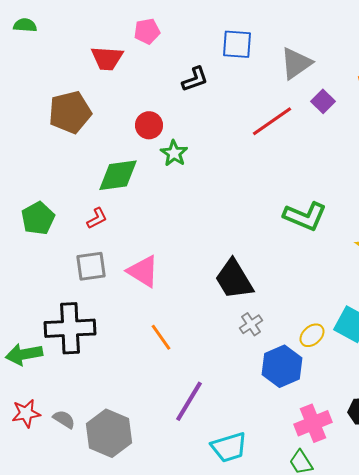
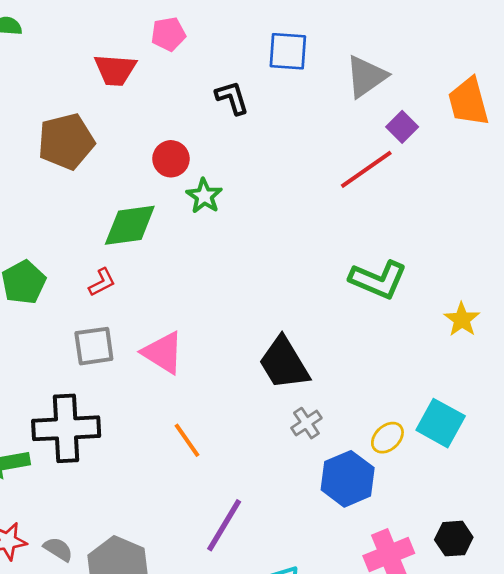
black L-shape: (195, 79) -> (232, 98), turned -88
red line: (272, 121) -> (366, 169), moved

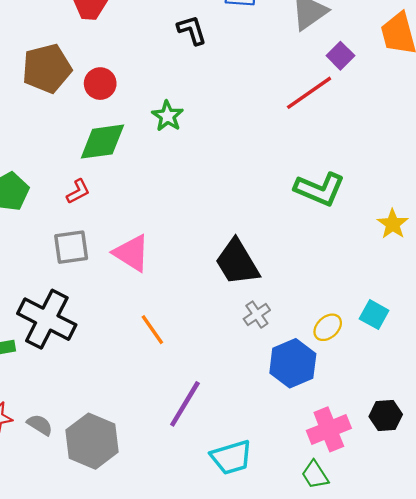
red circle: (171, 159) -> (100, 84), moved
cyan square: (441, 423) -> (374, 315), size x0.7
black cross: (66, 428) -> (47, 319), turned 30

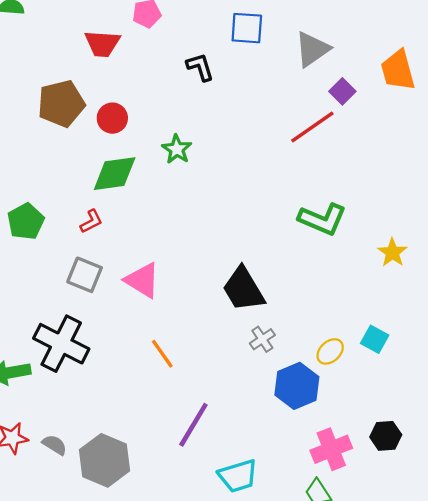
gray square: (71, 247) -> (85, 275), turned 30

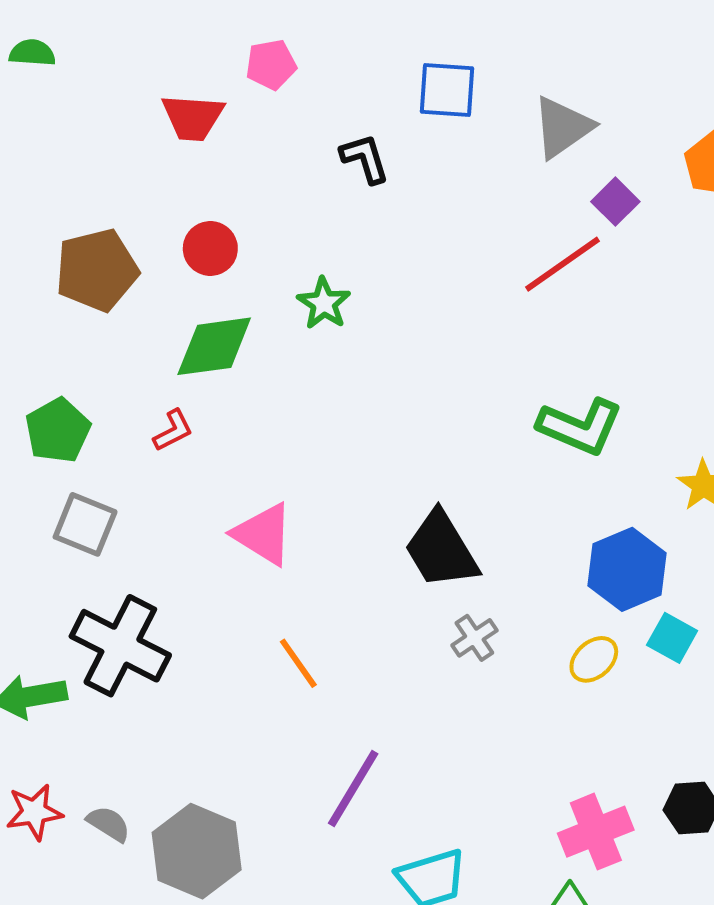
brown pentagon: (61, 104) -> (97, 270), moved
gray square: (85, 275) -> (85, 524), moved
blue hexagon: (297, 386) -> (627, 569), moved

